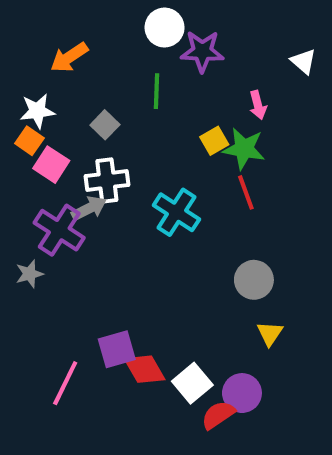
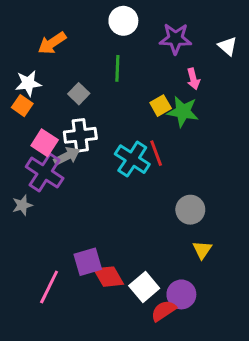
purple star: (202, 51) -> (175, 39), moved
pink square: (51, 165) -> (45, 143), moved
red line: (246, 192) -> (156, 153), moved

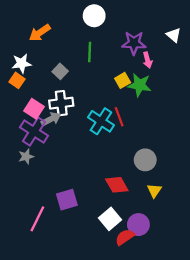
purple star: (175, 39) -> (134, 43), moved
gray star: (22, 205) -> (26, 156), moved
red diamond: (109, 277) -> (117, 185), moved

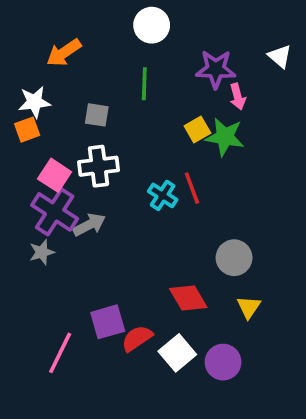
gray square: (60, 71) -> (97, 115), turned -35
orange square: (17, 80) -> (27, 130), turned 35
gray arrow: (51, 119) -> (89, 225), moved
cyan cross: (101, 121) -> (163, 195), size x0.7
red semicircle: (125, 237) -> (137, 338), moved

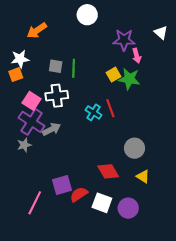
green line: (144, 84) -> (74, 68), moved
yellow triangle: (249, 307) -> (143, 177), turned -32
white square: (177, 353) -> (102, 203), turned -30

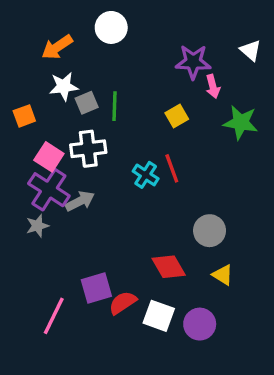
white circle: (87, 15) -> (111, 27), moved
white star: (20, 59) -> (64, 86), moved
gray square: (56, 66) -> (87, 103), turned -32
green star: (129, 79) -> (241, 122), moved

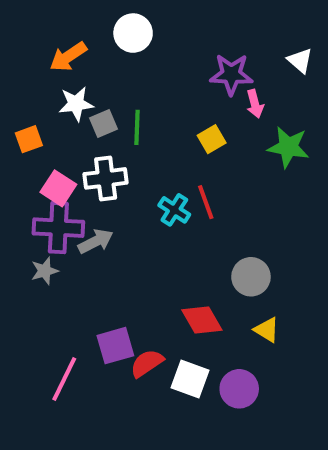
purple cross: (49, 190) -> (58, 228), turned -30

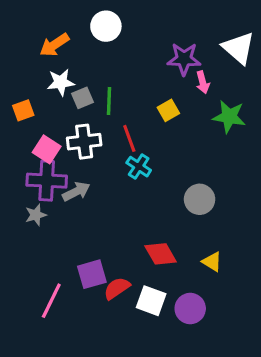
white triangle: (300, 61) -> (239, 48), size x1.6
red line: (206, 202) -> (129, 138), moved
gray circle: (251, 277) -> (200, 199), moved

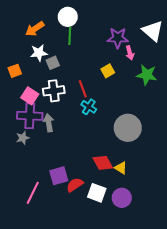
green line: (109, 101) -> (70, 36), moved
gray arrow: (76, 191) -> (49, 123), turned -72
gray circle: (200, 199) -> (128, 128), size x1.4
yellow triangle: (212, 262) -> (121, 168), moved

